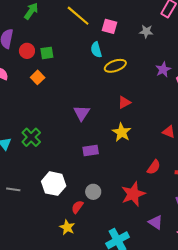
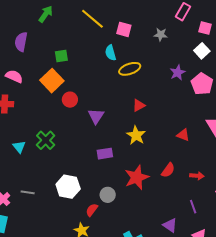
red circle: (27, 51) -> (70, 100), moved
orange square: (38, 77) -> (52, 81), size x1.6
red star: (133, 194) -> (137, 177), moved

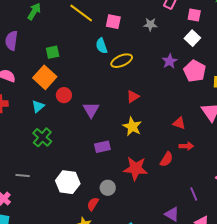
cyan triangle: (19, 147) -> (38, 106), moved, turned 32
red arrow: (197, 176) -> (186, 146), moved
red star: (137, 177) -> (136, 169), turned 30
gray line: (28, 192) -> (23, 176), moved

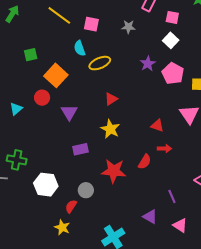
orange square: (45, 77) -> (56, 75), moved
green cross: (42, 137) -> (17, 160), moved, turned -30

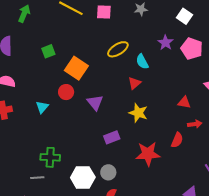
cyan semicircle: (80, 48) -> (142, 62), moved
gray circle: (86, 190) -> (108, 172), moved

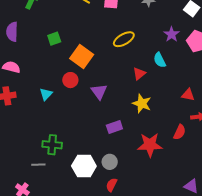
cyan semicircle: (142, 62) -> (160, 60), moved

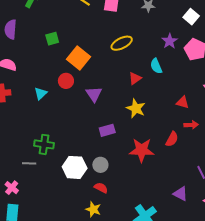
red semicircle: (111, 185) -> (101, 188), turned 88

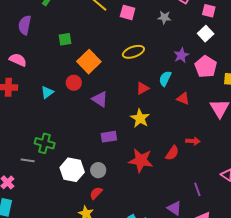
cyan semicircle: (156, 66) -> (165, 79), turned 42
purple triangle: (94, 94) -> (100, 99), turned -30
red triangle: (183, 102) -> (183, 98), moved
red semicircle: (101, 188) -> (96, 193), turned -80

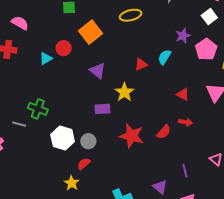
yellow ellipse: (133, 52) -> (131, 15), moved
red circle: (74, 83) -> (64, 48), moved
red triangle: (183, 98) -> (183, 94), moved
yellow star: (140, 118) -> (124, 92), moved

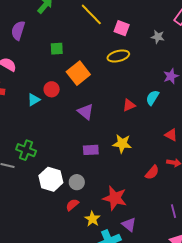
yellow star: (124, 92) -> (122, 144), moved, turned -30
red star: (132, 136) -> (115, 198), moved
yellow star: (72, 183) -> (92, 219), moved
purple triangle: (160, 187) -> (129, 225), moved

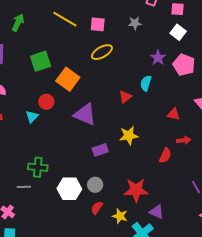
green square: (57, 49) -> (41, 61), size x1.5
purple triangle: (86, 112) -> (85, 114), size x1.4

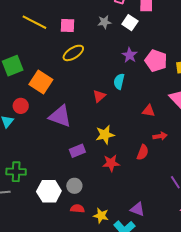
white square: (178, 32) -> (130, 23), moved
red star: (136, 190) -> (111, 163), moved, size x0.7
red semicircle: (97, 208) -> (77, 209), turned 64

